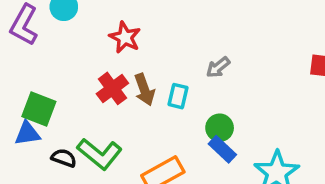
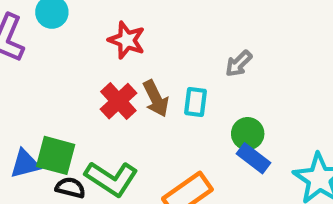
green square: (39, 109) -> (56, 155), moved

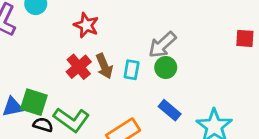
gray arrow: (239, 64) -> (162, 45), size x1.5
green circle: (248, 134) -> (166, 67), moved

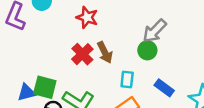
green circle: (166, 67) -> (147, 50), moved
cyan rectangle: (132, 70) -> (127, 80), moved

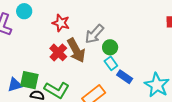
gray arrow: (155, 31) -> (94, 34), moved
brown arrow: (105, 52) -> (76, 50), size x1.4
cyan rectangle: (127, 80) -> (111, 63), moved, turned -40

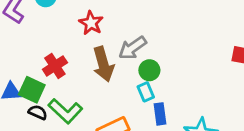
red cross: (58, 52) -> (55, 66), moved
blue rectangle: (125, 77) -> (160, 114), turned 35

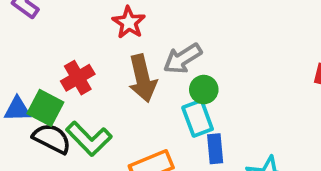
cyan rectangle: (146, 92) -> (198, 118), size x1.4
black semicircle: (38, 112) -> (52, 139), size x1.5

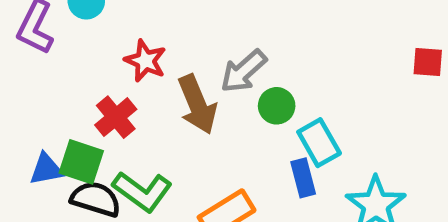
red star: (129, 22) -> (145, 61), moved
cyan rectangle: (198, 118) -> (319, 143), moved

